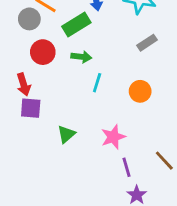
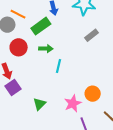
orange circle: (140, 91) -> (93, 94), moved
purple square: (31, 108) -> (13, 87), turned -35

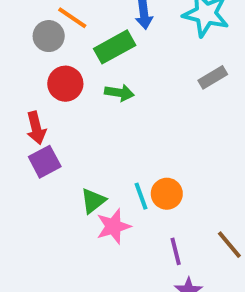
cyan line: (58, 66) -> (141, 196), moved, turned -40
orange circle: (93, 94) -> (167, 194), moved
pink star: (73, 103) -> (113, 226), moved

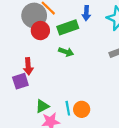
gray circle: (49, 36) -> (34, 16), size x1.5
red circle: (65, 84) -> (40, 31), moved
red arrow: (36, 128) -> (28, 66), moved

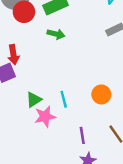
orange circle: (82, 109) -> (101, 94), moved

